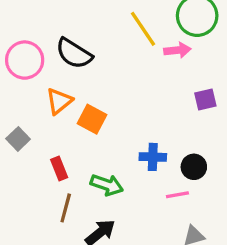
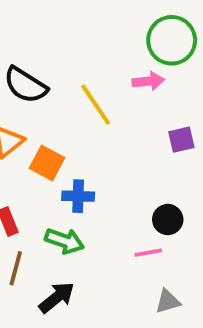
yellow line: (143, 29) -> (96, 105), moved
blue cross: (153, 157) -> (78, 196), moved

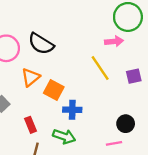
yellow line: (96, 105) -> (100, 68), moved

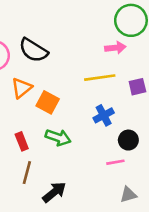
yellow line: (100, 68) -> (100, 78), turned -64
blue cross: (72, 110) -> (104, 115), moved, turned -30
green arrow: (64, 136) -> (58, 137), moved

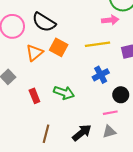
orange square: (48, 102) -> (59, 47), moved
brown line: (27, 173) -> (46, 134), moved
black arrow: (54, 192) -> (82, 133), moved
gray triangle: (128, 195) -> (109, 132), moved

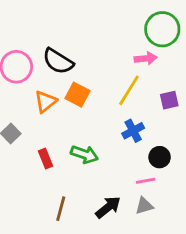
yellow line: (98, 44) -> (129, 90), turned -50

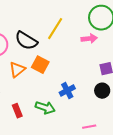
yellow line: (129, 90) -> (55, 29), moved
blue cross: (133, 131) -> (67, 91), moved
black circle: (160, 157) -> (102, 91), moved

